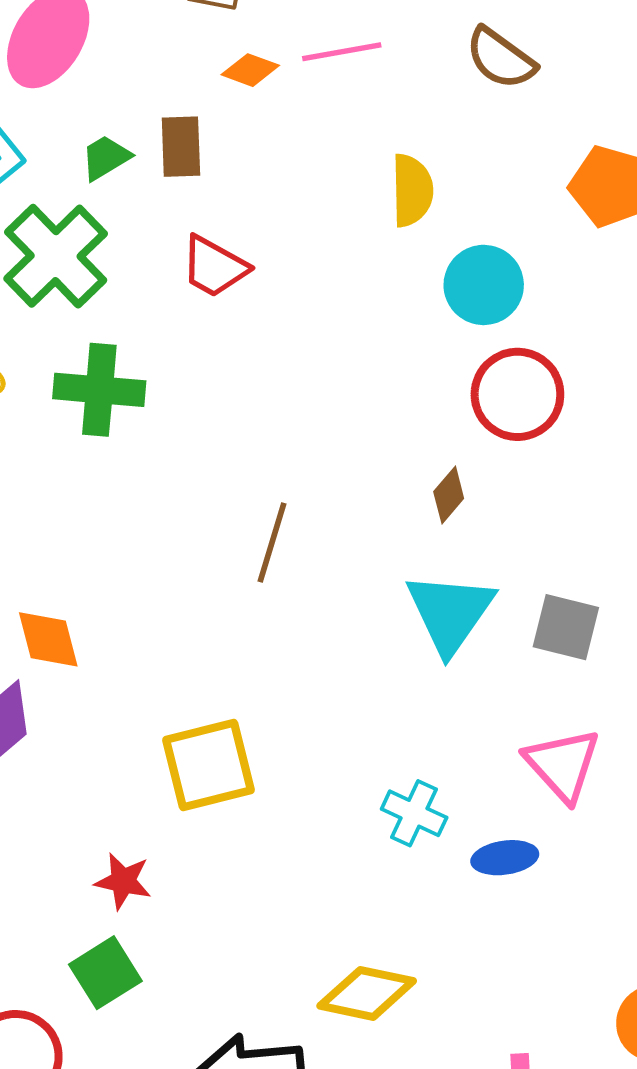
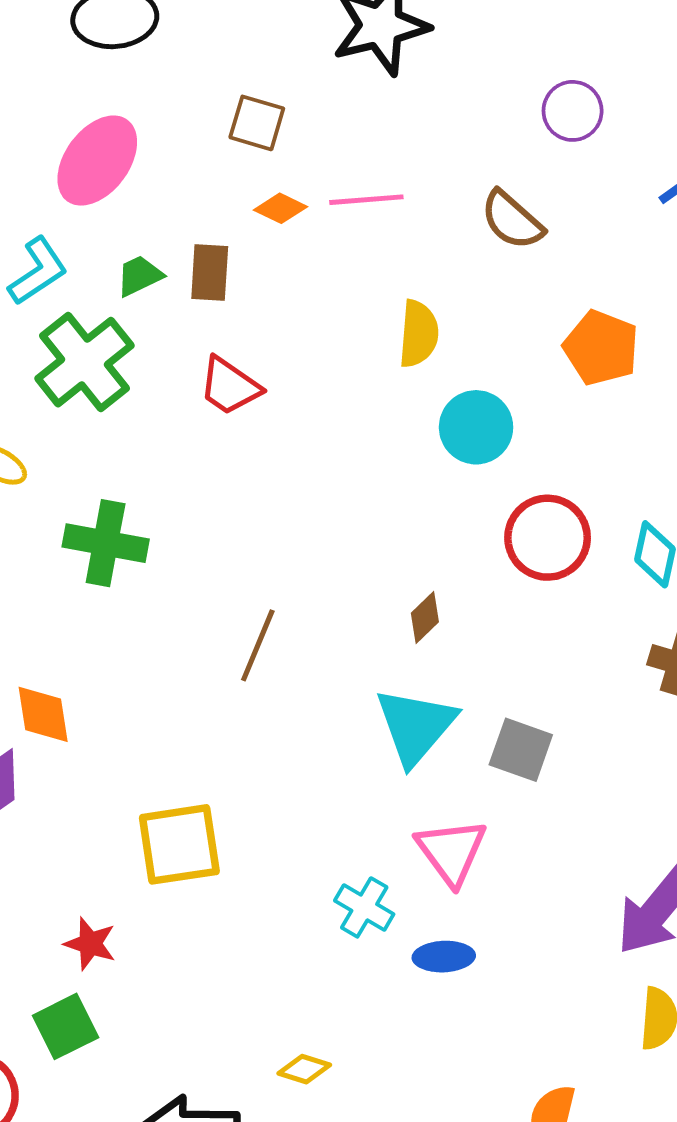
green cross: (99, 390) -> (106, 543), moved
red circle: (517, 394) -> (548, 538), moved
pink triangle: (563, 765) -> (451, 852), moved
yellow diamond: (367, 993) -> (304, 1069), size x0.6

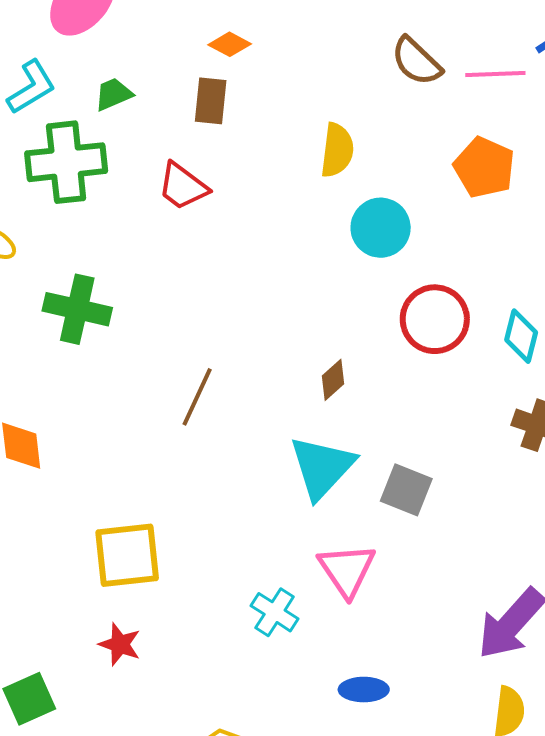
pink line: (366, 200) -> (495, 74), moved
brown rectangle: (210, 273) -> (211, 101), moved
green cross: (84, 362) -> (66, 162), turned 30
red star: (90, 944) -> (120, 644), moved
blue ellipse: (444, 957) -> (364, 690), moved

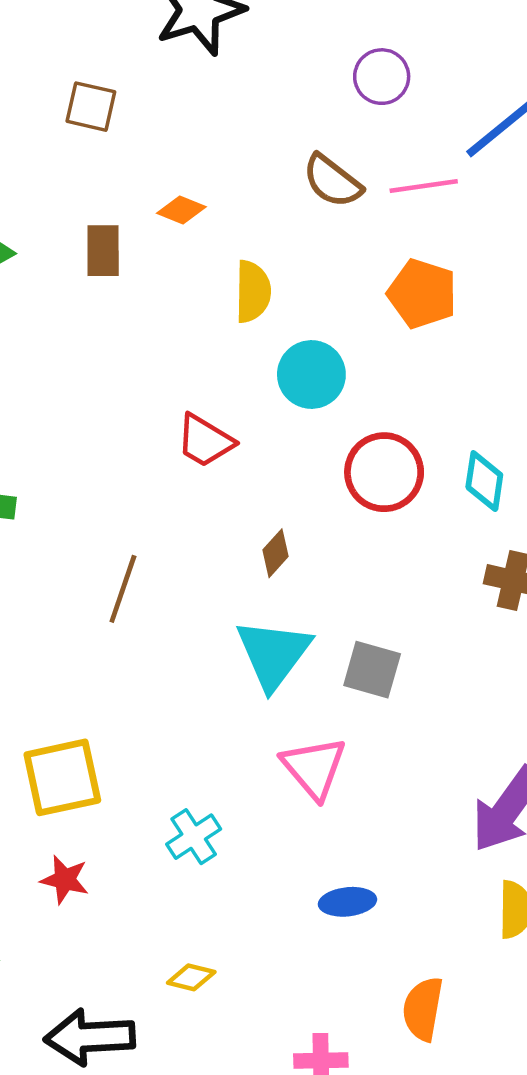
orange diamond: (230, 44) -> (181, 210), moved
red trapezoid: (183, 186) -> (205, 441), moved
cyan cross: (275, 612) -> (194, 837), moved, turned 30

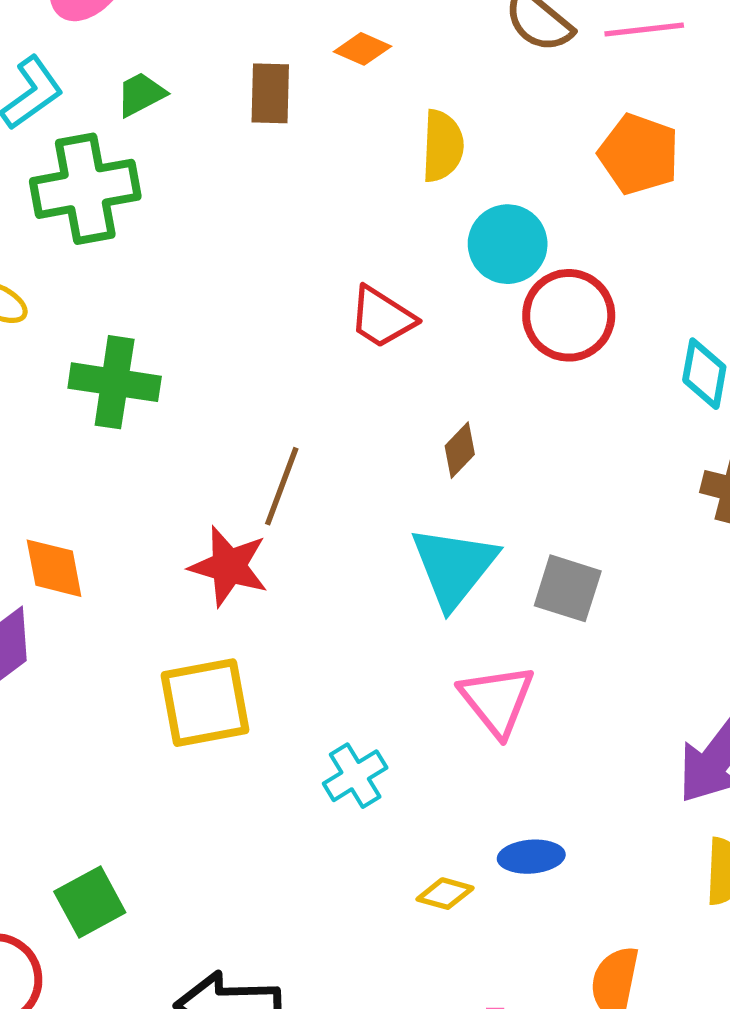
red circle: (384, 472) -> (569, 315), moved
red star: (65, 880) -> (229, 566), moved, size x1.4
yellow diamond: (191, 977) -> (445, 894), moved

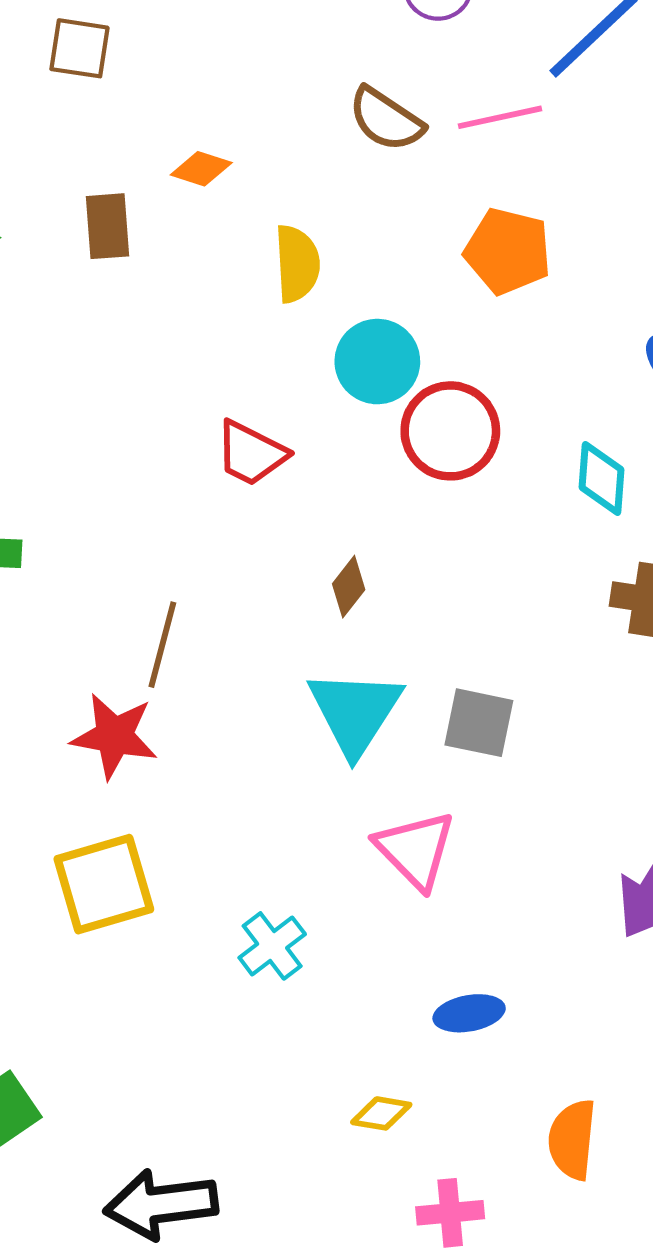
yellow diamond: (445, 894) -> (381, 1113), moved

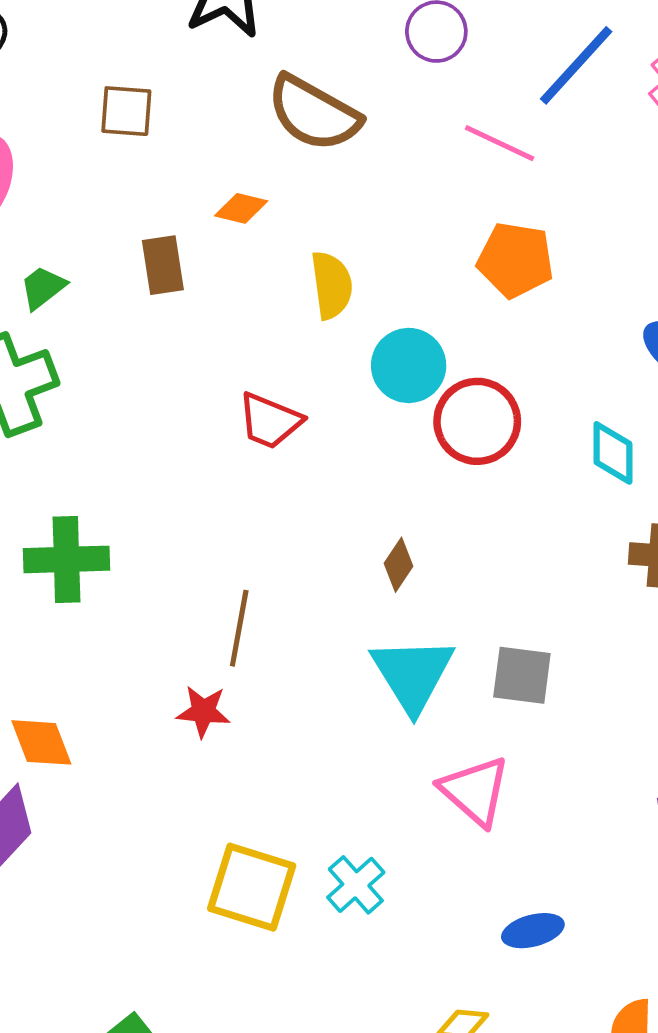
pink line: (500, 117) -> (500, 143), turned 42
brown semicircle: (386, 119) -> (314, 113), moved, size x1.4
red trapezoid: (251, 453) -> (270, 421), moved
red star: (114, 736) -> (203, 711), size x0.7
yellow square: (104, 884) -> (252, 887), moved, turned 38

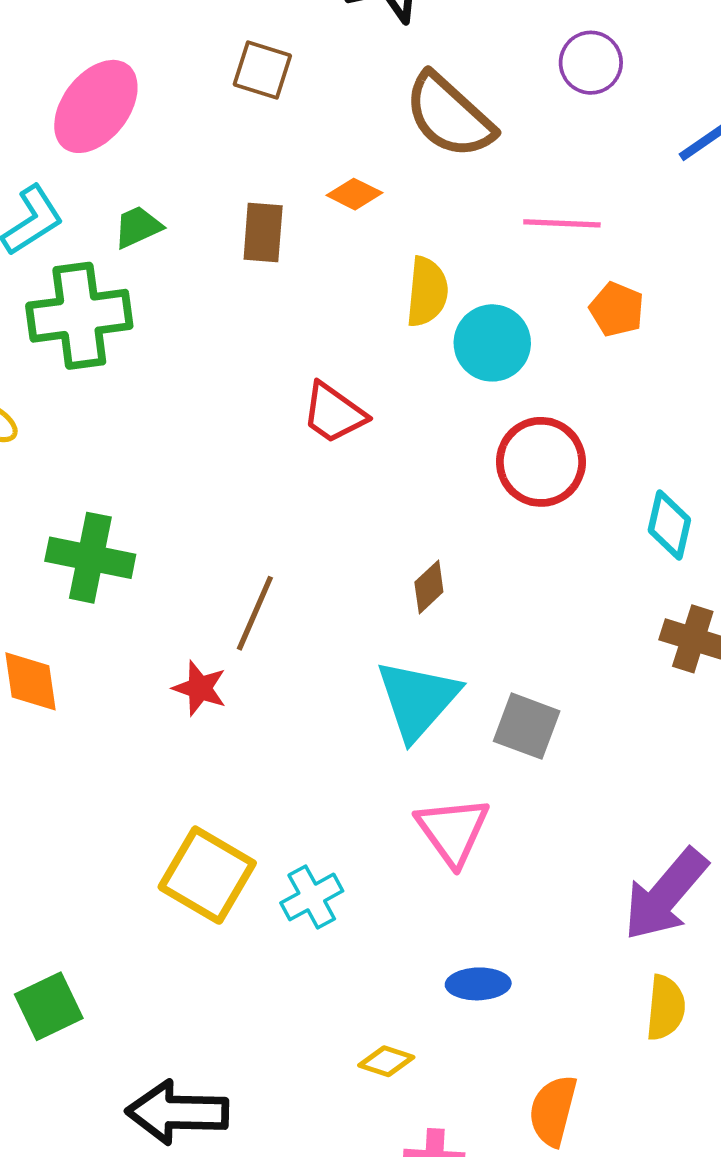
pink line: (500, 143) -> (562, 223), moved, turned -36
orange pentagon: (515, 260) -> (617, 309), size x0.7
cyan circle: (409, 365) -> (492, 343), moved
green cross: (66, 559) -> (90, 558), moved

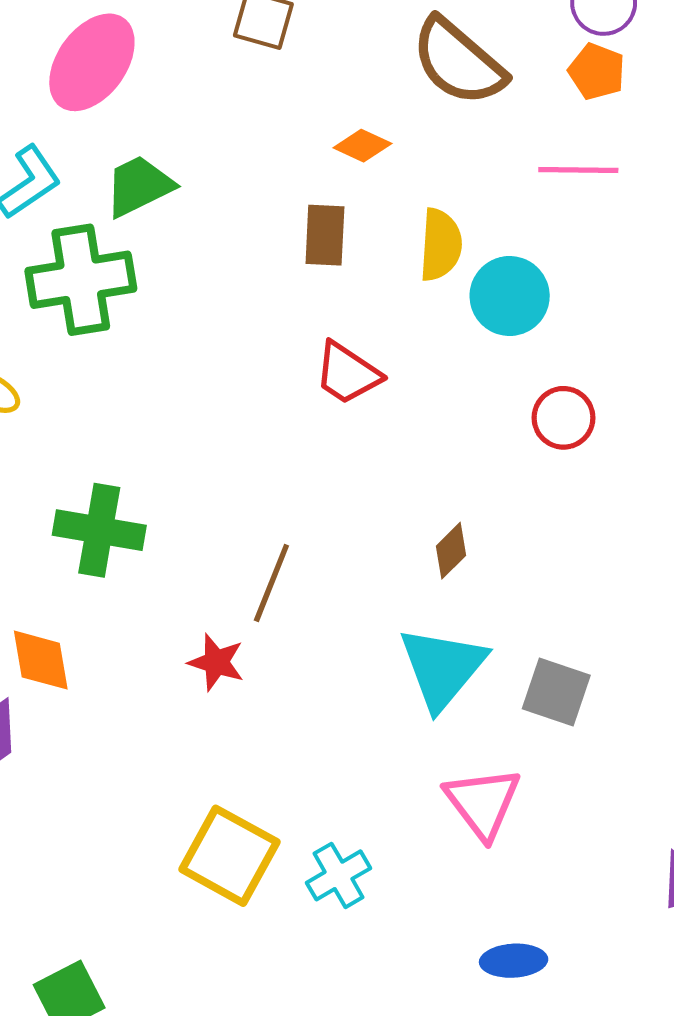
green trapezoid: (138, 227) -> (139, 186), size x1.4
brown rectangle: (263, 232) -> (325, 235), moved
orange pentagon: (617, 309) -> (597, 72), moved
red circle: (541, 462) -> (563, 418), size x0.7

